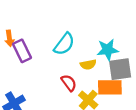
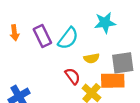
cyan star: (108, 50) -> (105, 23), moved
purple rectangle: (22, 51) -> (42, 36), moved

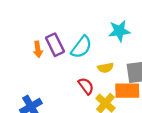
orange arrow: (15, 33) -> (38, 49), moved

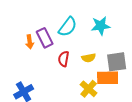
cyan semicircle: (81, 47) -> (68, 27), moved
red semicircle: (86, 86) -> (64, 59), moved, turned -133

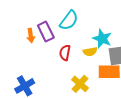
cyan star: (101, 26) -> (102, 39), moved, turned 30
yellow cross: (89, 89) -> (80, 84), moved

